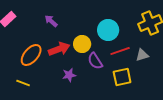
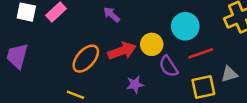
gray triangle: (142, 55) -> (229, 74), moved

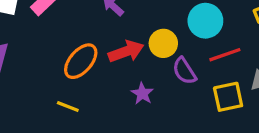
purple star: (135, 84) -> (142, 94), turned -30

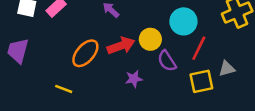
red line: (225, 55) -> (199, 48), turned -45
purple star: (142, 94) -> (134, 79), turned 30
yellow line: (68, 107) -> (64, 89), moved

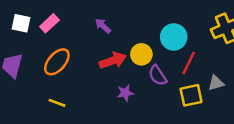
orange ellipse: (85, 53) -> (57, 62), moved

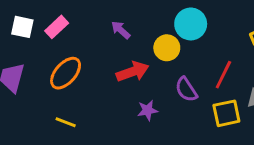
cyan circle: (174, 37) -> (191, 24), moved
yellow circle: (141, 54) -> (167, 48), moved

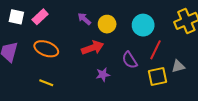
cyan circle: (191, 24) -> (143, 25), moved
yellow circle: (167, 48) -> (107, 24), moved
orange ellipse: (66, 73) -> (46, 49), turned 70

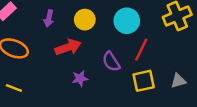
purple arrow: (84, 19) -> (49, 18), moved, turned -120
gray triangle: (178, 66) -> (178, 81), moved

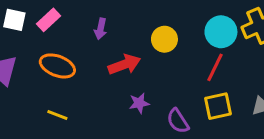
yellow circle: (85, 20) -> (164, 39), moved
cyan circle: (127, 21) -> (221, 32), moved
purple semicircle: (111, 62) -> (178, 121), moved

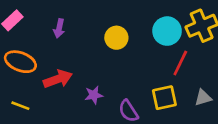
red arrow: (124, 64) -> (58, 79), moved
red line: (215, 67) -> (180, 63), moved

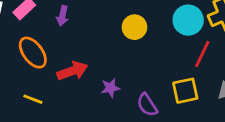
purple arrow: (59, 28) -> (62, 16), moved
orange ellipse: (20, 62) -> (33, 53), turned 32

